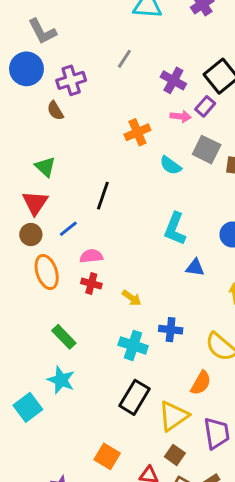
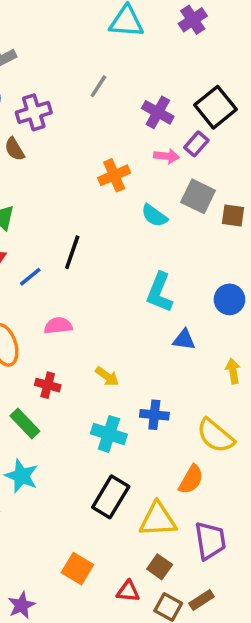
blue line: (68, 229) -> (30, 277), moved
red cross: (91, 283) -> (48, 385), moved
yellow triangle: (173, 416) -> (158, 520), turned 32

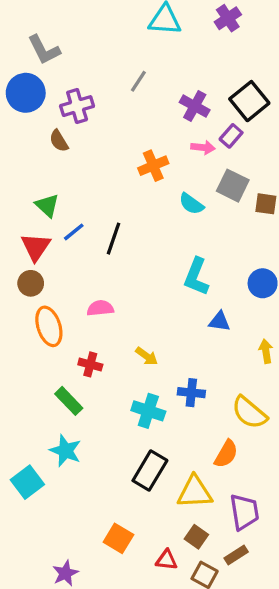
blue line: (30, 277) -> (74, 232), moved
brown rectangle: (202, 600) -> (236, 555), moved

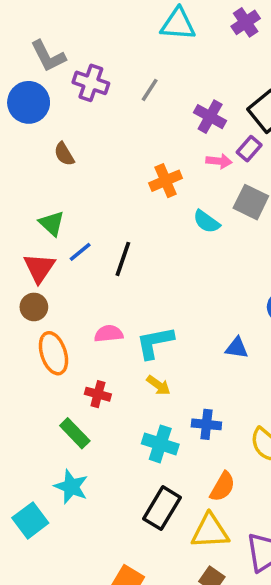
purple cross: (77, 106) -> (91, 83), moved, turned 36
cyan L-shape: (196, 277) -> (155, 343), moved, turned 57
orange semicircle: (226, 454) -> (222, 487), moved

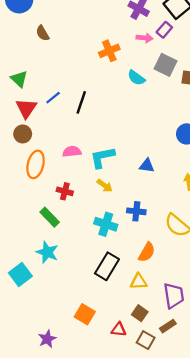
green triangle: (52, 223) -> (19, 79), moved
blue triangle: (237, 348) -> (147, 166), moved
orange ellipse: (53, 353) -> (36, 164), turned 32
yellow triangle: (210, 531) -> (139, 282), size x0.7

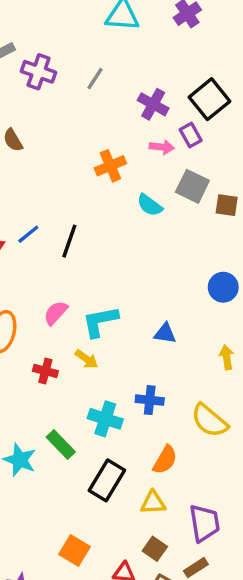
purple rectangle: (164, 30) -> (191, 135), turned -70
pink semicircle: (72, 152) -> (56, 313), turned -42
yellow arrow: (105, 185) -> (86, 359), moved
green rectangle: (50, 217) -> (61, 444), moved

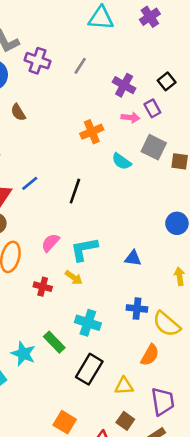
black square: (210, 99) -> (167, 81), size x0.6
black line: (69, 241) -> (75, 191), moved
blue cross: (150, 400) -> (137, 309), moved
orange semicircle: (165, 460) -> (150, 355), moved

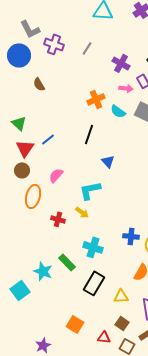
cyan semicircle: (121, 161) -> (118, 111), moved
black line: (75, 191) -> (89, 134), moved
pink semicircle: (50, 243) -> (56, 175), moved
blue triangle: (133, 258) -> (108, 161), moved, turned 40

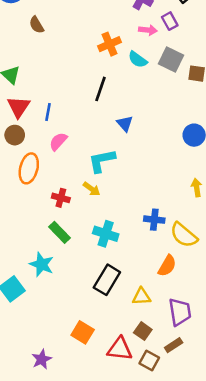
blue line: (48, 139) -> (48, 112), moved, turned -40
green rectangle: (67, 262) -> (60, 232), moved
red triangle: (104, 337) -> (120, 349), size x1.5

